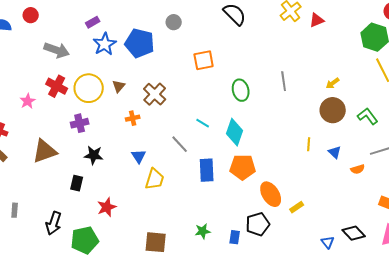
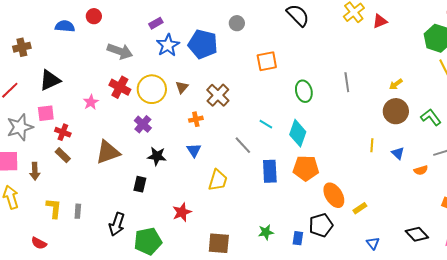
purple cross: (80, 123) -> (143, 124), turned -36
blue triangle: (139, 156) -> (194, 150), moved
red star: (107, 207) -> (182, 212), moved
blue triangle: (328, 242) -> (373, 243), moved

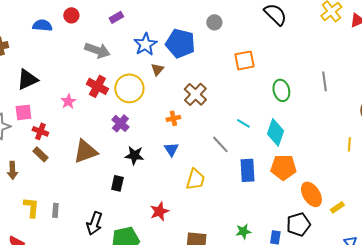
purple rectangle: (156, 23) -> (116, 17), moved
brown triangle: (182, 87) -> (157, 69), moved

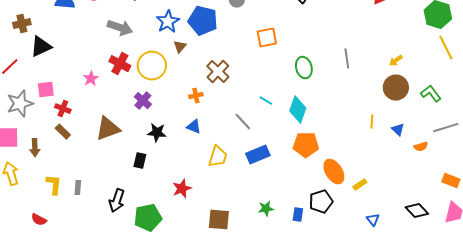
black triangle: (27, 79) -> (41, 47), moved
blue triangle: (171, 149) -> (194, 127), turned -35
blue rectangle: (247, 170) -> (258, 155), moved, turned 70

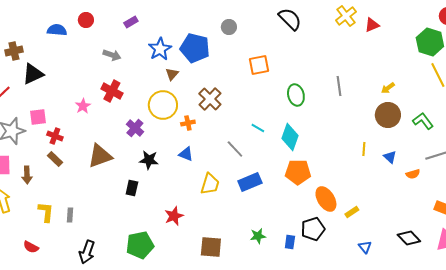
gray arrow: (120, 28) -> (112, 55), size x0.7
yellow circle: (152, 66) -> (163, 105), moved
black arrow: (117, 201) -> (87, 252), moved

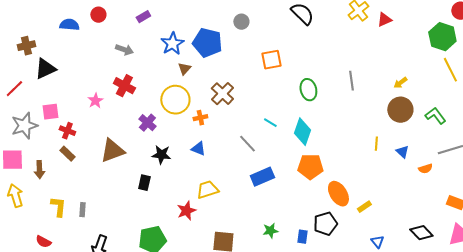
yellow trapezoid: (210, 184) -> (207, 190), moved, turned -125

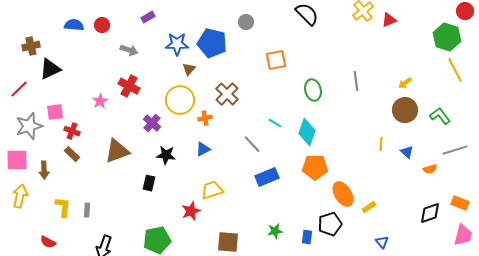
red circle: (98, 15) -> (102, 25), moved
blue star: (172, 44) -> (177, 44), turned 30
blue triangle: (198, 149) -> (203, 149), turned -49
yellow arrow: (15, 196) -> (20, 196), turned 30
black diamond: (421, 233) -> (430, 213), moved, turned -65

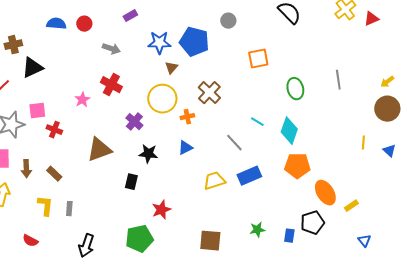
brown rectangle: (72, 154) -> (54, 174), moved
yellow trapezoid: (212, 190) -> (214, 181), moved
red star: (191, 211) -> (161, 210), moved

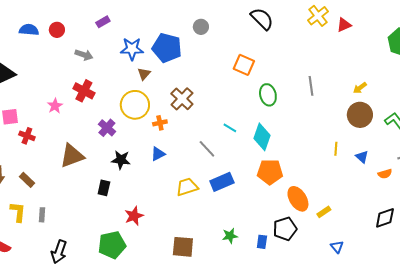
orange square: (258, 59) -> (244, 65), moved, turned 35

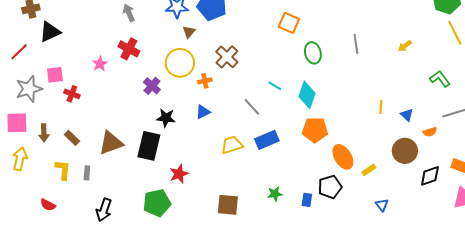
gray arrow: (84, 55) -> (129, 13), turned -132
brown circle: (360, 115) -> (405, 151), moved
brown triangle: (72, 156) -> (111, 143), moved
black rectangle: (104, 188) -> (149, 146), size x1.8

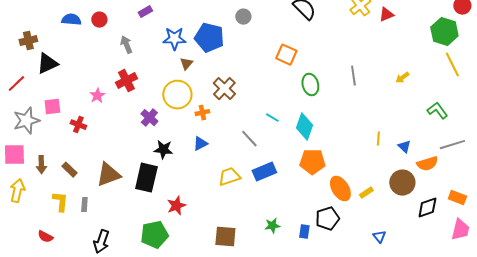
red cross: (129, 49) -> (126, 81), turned 35
red cross: (72, 94) -> (78, 125), moved
orange semicircle: (430, 132) -> (427, 164), size x1.5
yellow rectangle: (369, 170) -> (366, 193), moved

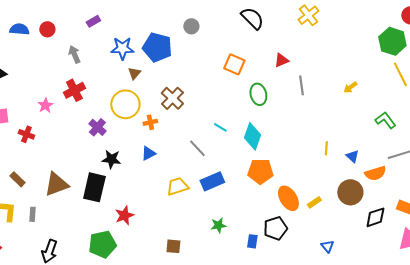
red triangle: (386, 15) -> (281, 60), moved
green star: (272, 226) -> (218, 225), moved
brown square: (225, 237) -> (173, 246), size x0.7

